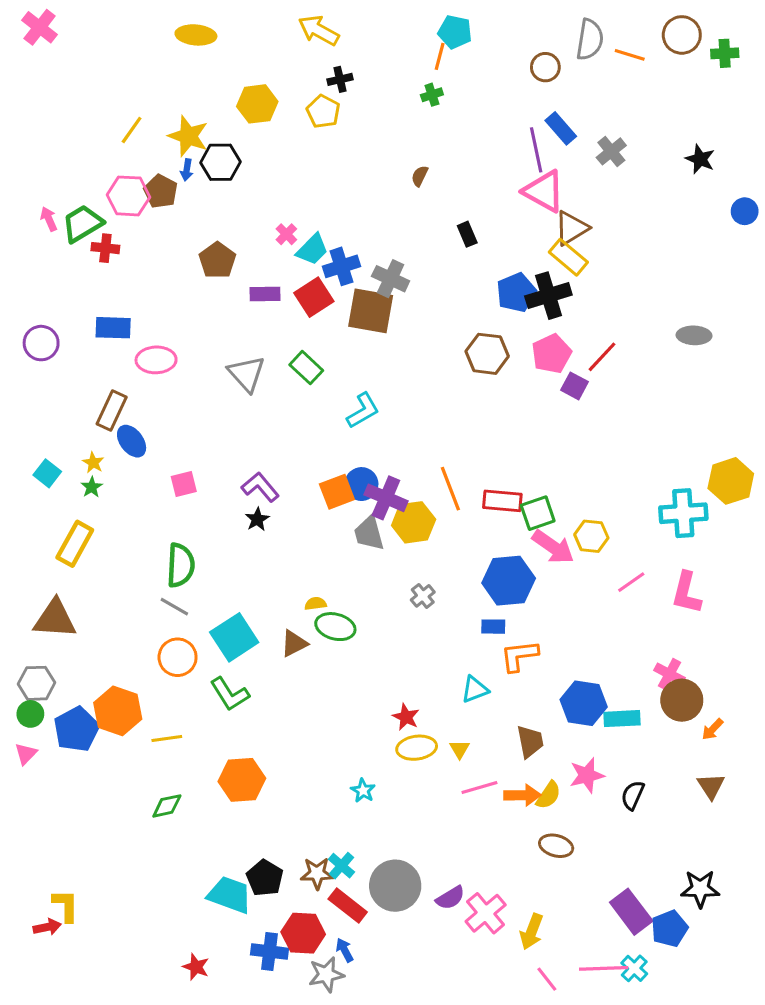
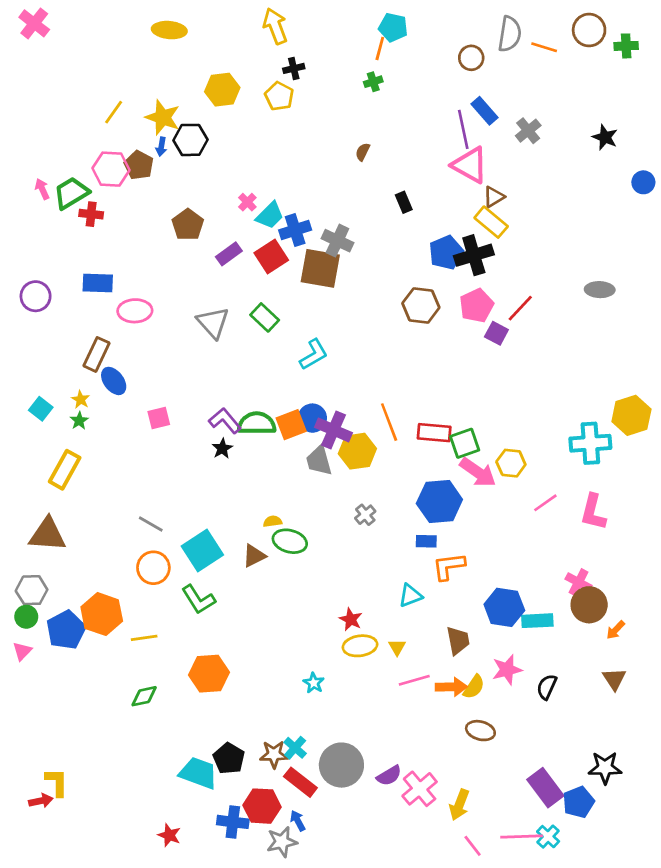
yellow arrow: (319, 30) -> (275, 26), turned 40
brown triangle: (571, 228) -> (494, 197), size x0.7
purple rectangle: (265, 294) -> (229, 254), turned -35
green semicircle: (181, 565) -> (257, 423), moved, turned -93

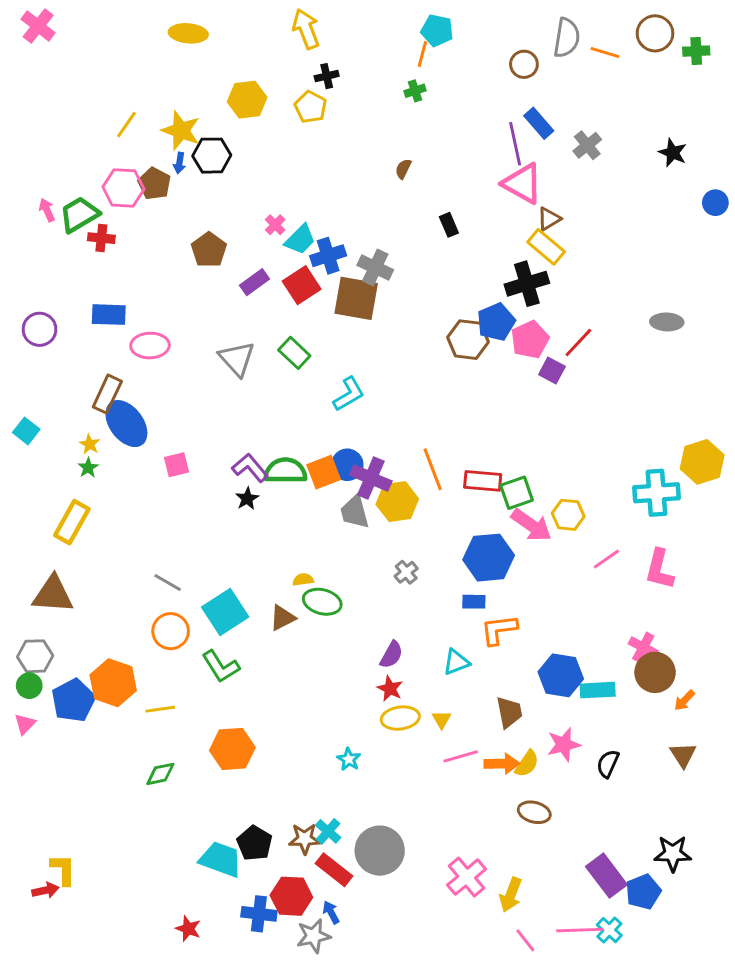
blue pentagon: (446, 253) -> (496, 322), moved
blue ellipse: (114, 381) -> (126, 424), size x1.5
cyan square: (41, 409) -> (26, 431), moved
purple semicircle: (389, 776) -> (391, 655), moved, turned -30

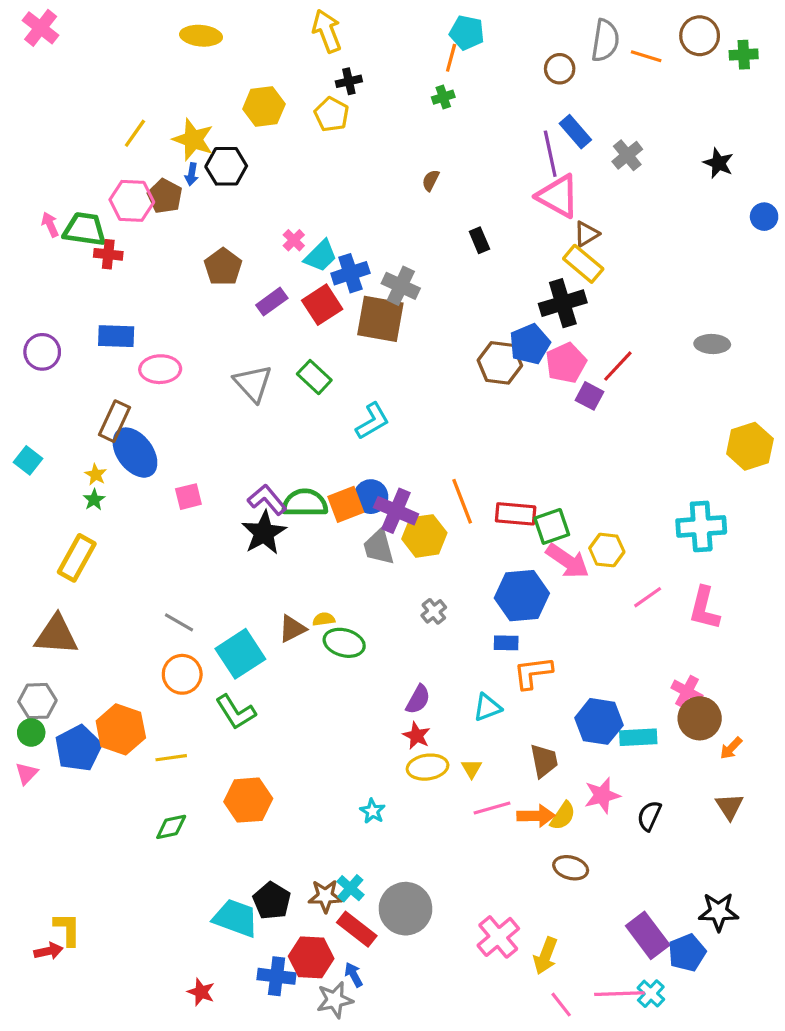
green trapezoid: (79, 214) -> (85, 229), turned 39
yellow hexagon: (702, 462) -> (750, 446), moved
black star: (247, 499) -> (264, 533), size x1.8
brown triangle: (282, 618) -> (292, 629), moved

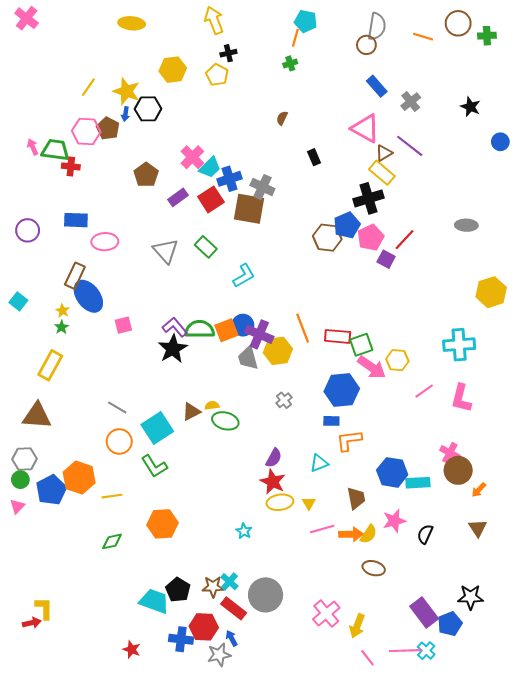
gray semicircle: (605, 40) -> (377, 26), moved
purple line: (550, 154) -> (410, 146), moved, turned -40
pink cross: (294, 240) -> (192, 157), size x1.6
red star: (417, 736) -> (273, 482), size x1.4

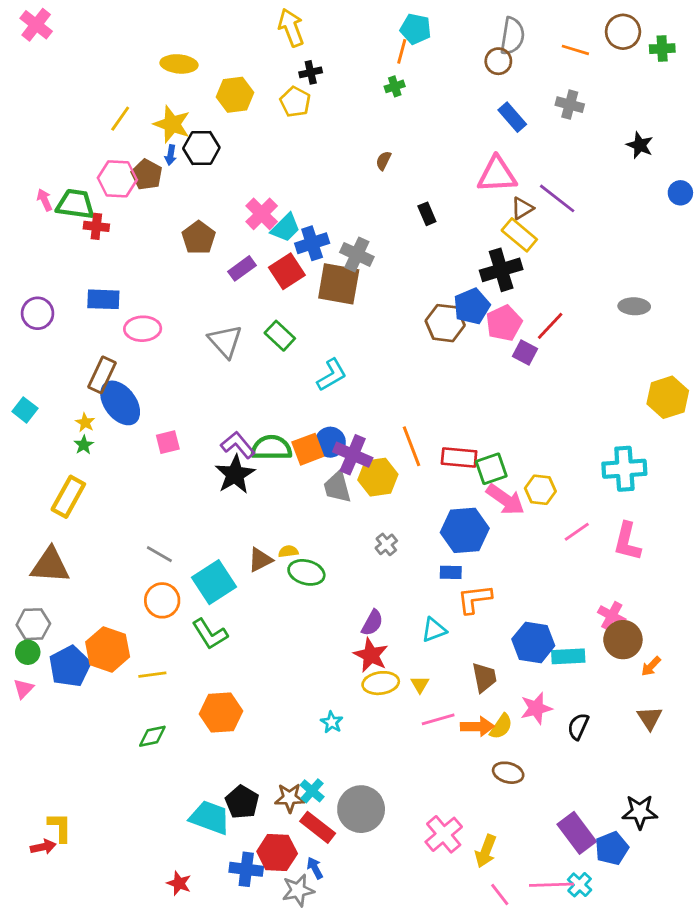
yellow ellipse: (132, 23) -> (179, 64), moved
gray cross: (411, 102) -> (570, 105), moved, turned -36
pink triangle: (365, 128) -> (497, 175), turned -32

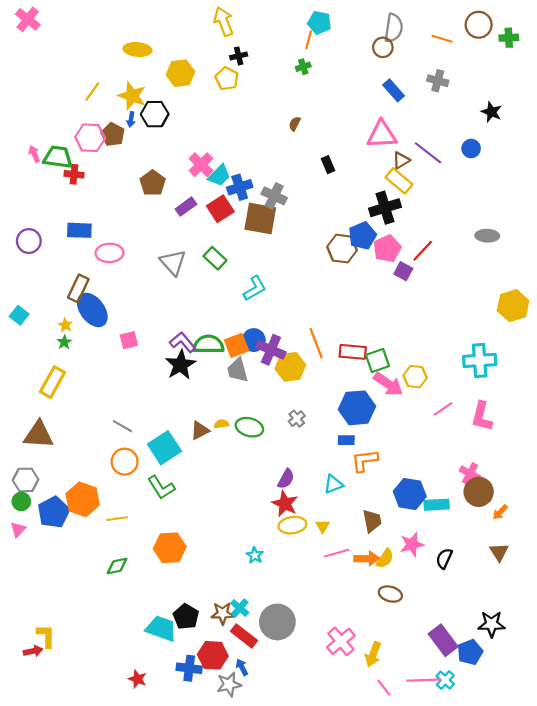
blue circle: (680, 193) -> (471, 148), moved
gray trapezoid: (337, 487) -> (238, 370), moved
green ellipse: (306, 572) -> (249, 427), moved

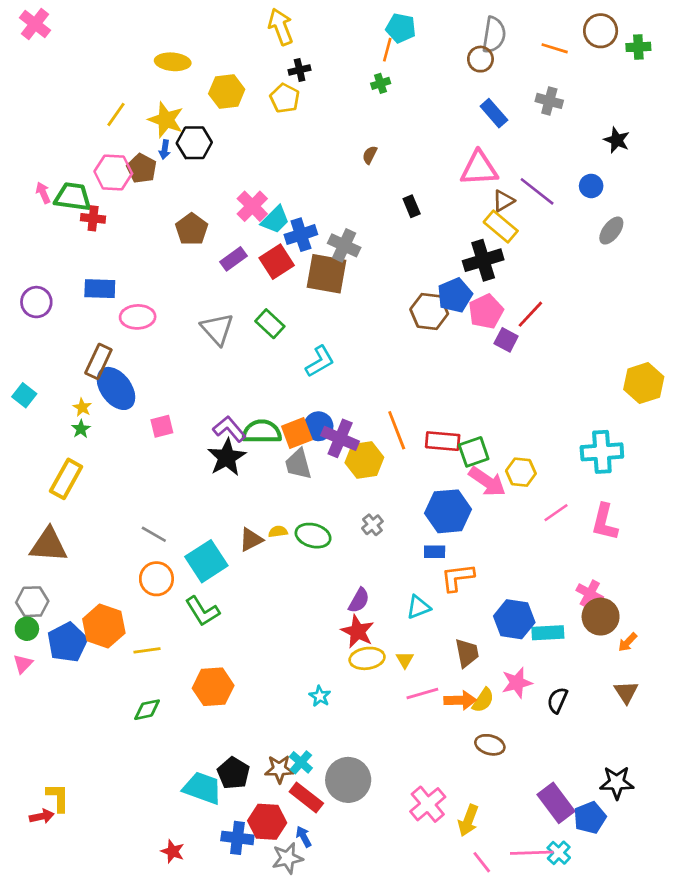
gray ellipse: (487, 236) -> (611, 231), moved, turned -55

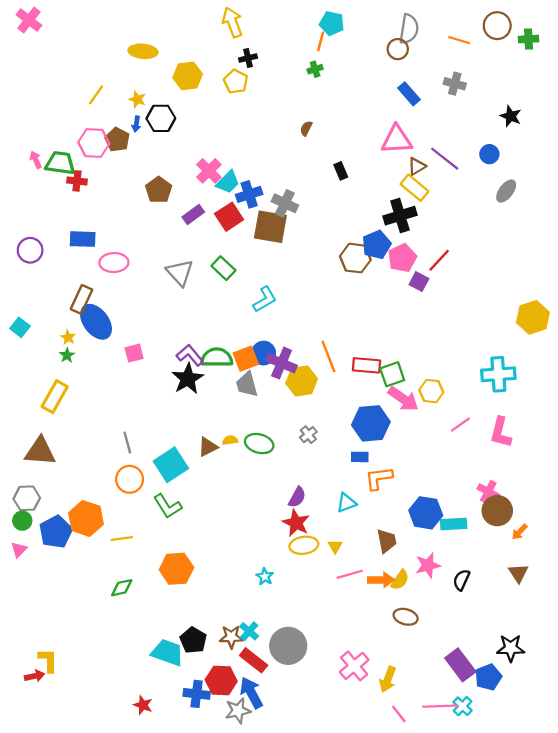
yellow star: (166, 120) -> (137, 99), size x0.6
gray line: (154, 534) -> (127, 442), turned 45
blue arrow: (304, 837) -> (251, 693), size x1.8

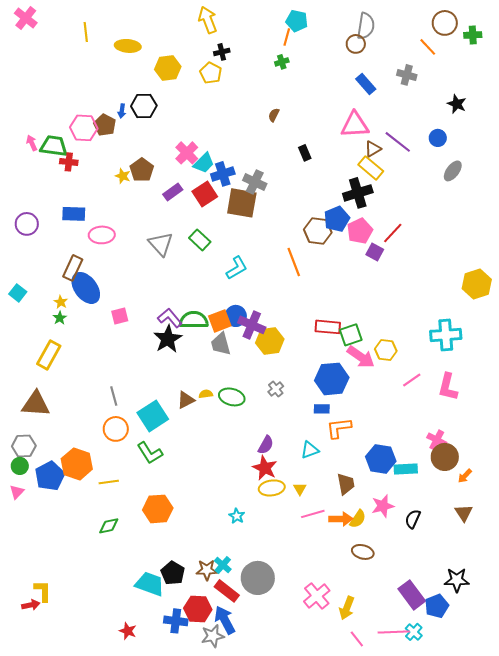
orange line: (459, 40) -> (428, 47), moved, turned 30
yellow line: (96, 95) -> (86, 32), moved, turned -42
yellow star: (137, 99) -> (123, 176), moved
orange line: (328, 356) -> (294, 262), moved

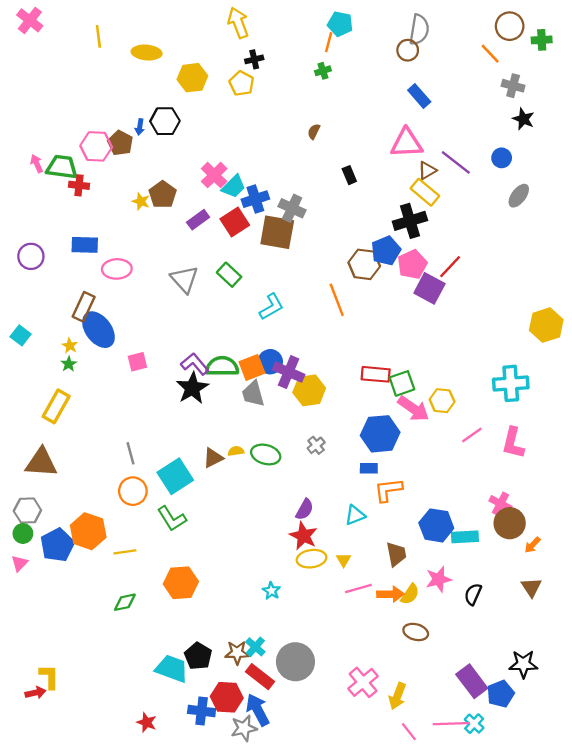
gray cross: (407, 75) -> (513, 86), moved
purple square: (375, 252) -> (429, 288), size x1.5

